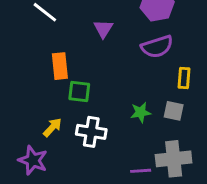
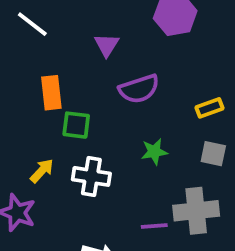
purple semicircle: (157, 47) -> (139, 89), moved
yellow rectangle: (184, 78) -> (209, 108), turned 66
gray square: (174, 111) -> (213, 154), moved

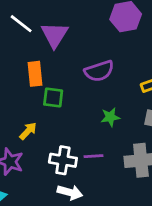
purple triangle: (107, 45) -> (55, 35), moved, size x1.5
white cross: (91, 176) -> (63, 160), moved
purple line: (154, 226) -> (94, 156), moved

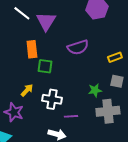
green star: (110, 117) -> (95, 90), moved
purple line: (94, 156) -> (71, 116), moved
white cross: (63, 160) -> (52, 99), moved

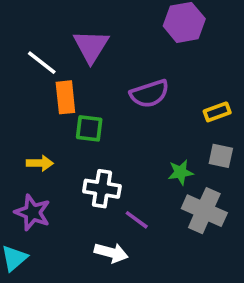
white line: (22, 13) -> (42, 63), moved
yellow arrow: (27, 90) -> (40, 163), moved, turned 48
gray cross: (108, 111) -> (204, 211), turned 30
purple line: (71, 116) -> (137, 220), turned 40

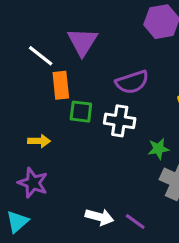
white cross: (102, 189) -> (120, 121), moved
purple line: (137, 220) -> (135, 222), moved

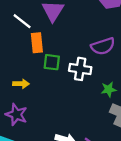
purple semicircle: (132, 82) -> (103, 46), moved

